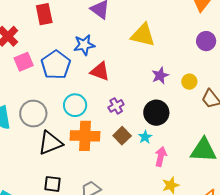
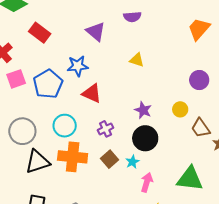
red rectangle: (44, 14) -> (40, 33), turned -45
yellow triangle: (143, 35) -> (137, 60), size x0.6
purple circle: (206, 41) -> (199, 80), moved
purple star: (160, 76) -> (143, 110), moved, turned -30

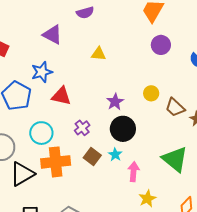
purple circle: (199, 80) -> (161, 45), moved
purple star: (143, 110) -> (115, 102), turned 30
green triangle: (190, 179) -> (175, 159), turned 44

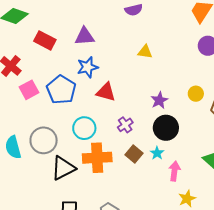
purple triangle: (52, 35) -> (85, 36), moved, turned -35

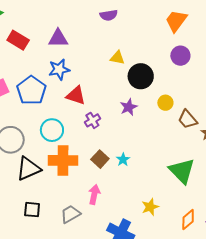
purple cross: (125, 125) -> (92, 120), moved
black circle: (166, 128) -> (141, 76), moved
pink arrow: (174, 171) -> (94, 194), moved

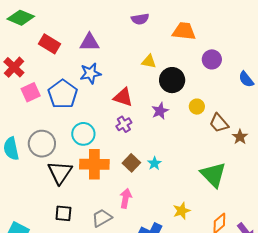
orange trapezoid: (176, 21) -> (184, 31), moved, turned 60
red triangle: (76, 95) -> (123, 97), moved
black triangle: (28, 169) -> (60, 173), turned -32

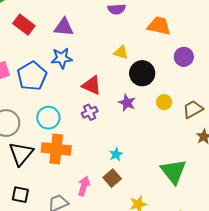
purple star: (160, 111) -> (127, 103), turned -30
brown trapezoid: (219, 123) -> (193, 109), moved, turned 95
brown square: (131, 163) -> (112, 178), moved

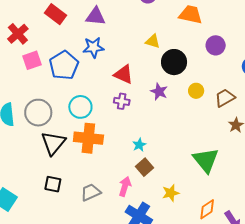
purple cross: (90, 112) -> (122, 101), turned 35
cyan star: (116, 154) -> (139, 145), moved
pink arrow: (84, 186) -> (125, 186), moved

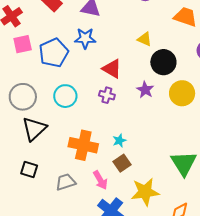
yellow circle: (196, 91) -> (182, 93), size x1.6
orange cross: (88, 138) -> (83, 145), moved
pink arrow: (125, 186) -> (100, 180), turned 126
yellow star: (171, 193) -> (145, 192), size x1.6

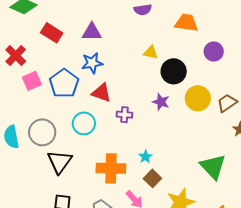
red triangle: (112, 69) -> (101, 93), moved

